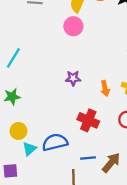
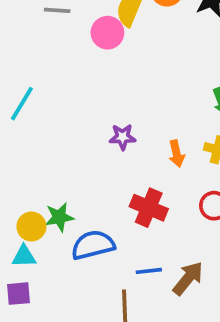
pink circle: (73, 26) -> (107, 33), moved
green star: (12, 97) -> (59, 217), moved
cyan triangle: (29, 149) -> (24, 256), moved, turned 40

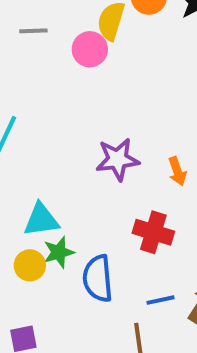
purple star: (123, 137) -> (118, 159), size x1.5
blue semicircle: (93, 245) -> (98, 278), turned -75
cyan triangle: (24, 256) -> (41, 220), moved, size x1.4

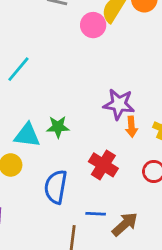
purple star: (118, 159) -> (119, 104), moved
green star: (59, 252) -> (58, 127), moved

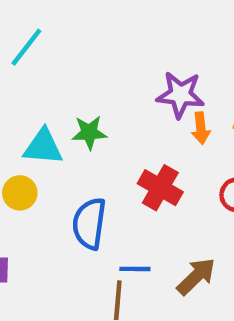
blue line: (96, 214) -> (135, 269), moved

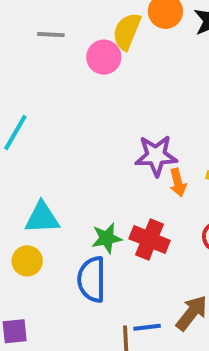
green star: (89, 132) -> (107, 238), moved
blue line: (135, 269) -> (147, 327), moved

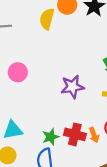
pink circle: (104, 57) -> (18, 72), moved
orange arrow: (178, 183) -> (94, 135), moved

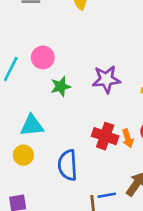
green star: (51, 137) -> (61, 86), moved

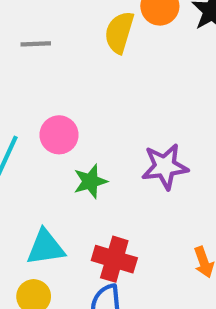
red cross: (105, 136) -> (114, 259), moved

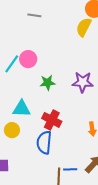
yellow semicircle: (119, 32) -> (84, 27), moved
pink circle: (59, 135) -> (28, 59), moved

